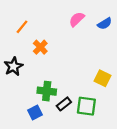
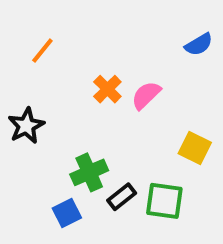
pink semicircle: (77, 19) -> (146, 95), moved
orange cross: (40, 47) -> (107, 89), moved
green cross: (47, 91) -> (89, 172), turned -30

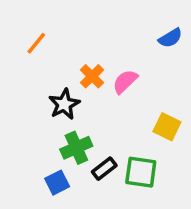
black star: (26, 126) -> (64, 104), moved

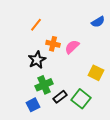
orange line: (36, 43) -> (36, 25), moved
orange cross: (92, 76) -> (53, 44), turned -32
green square: (141, 172) -> (81, 99), turned 30

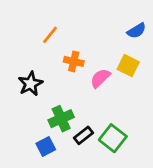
pink semicircle: (72, 47) -> (100, 78), moved
black star: (37, 60) -> (30, 84), moved
yellow square: (96, 73) -> (128, 66), moved

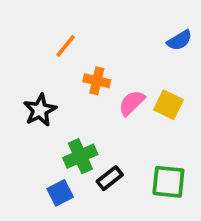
yellow square: (128, 66) -> (168, 105), moved
green square: (113, 138) -> (168, 182), moved, turned -32

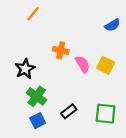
orange line: (66, 46) -> (33, 14), moved
pink semicircle: (132, 103) -> (83, 64), turned 102
green cross: (80, 156) -> (37, 96), moved, turned -30

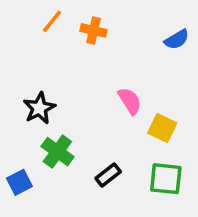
orange cross: (61, 50) -> (94, 30), moved
yellow square: (106, 65) -> (162, 128), moved
blue square: (38, 121) -> (19, 182), moved

